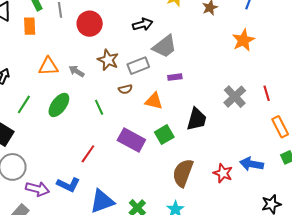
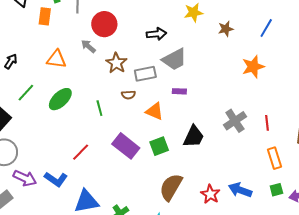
gray arrow: (77, 71) -> (88, 46), moved

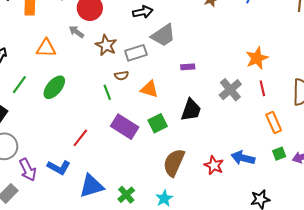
orange star: (253, 67) -> (257, 58), moved
purple rectangle: (179, 91) -> (188, 67), moved
green line: (99, 108) -> (107, 92), moved
purple arrow: (25, 178) -> (28, 170), turned 45

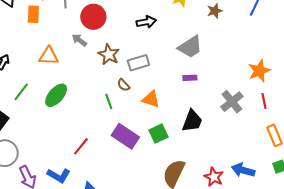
gray trapezoid: (163, 35) -> (190, 47), moved
brown semicircle: (122, 76) -> (124, 85), turned 56

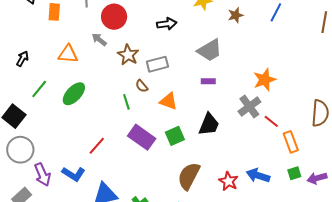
orange star: (259, 71) -> (265, 80), moved
red line: (264, 101) -> (271, 121), moved, turned -42

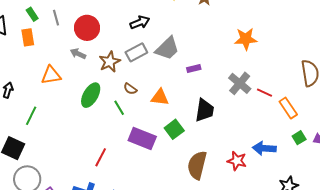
gray trapezoid: (210, 50) -> (167, 48), moved
brown star: (128, 55) -> (110, 62), turned 30
gray rectangle: (157, 64) -> (136, 52), moved
orange star: (265, 80) -> (246, 39), moved, turned 30
green ellipse: (74, 94) -> (91, 95), moved

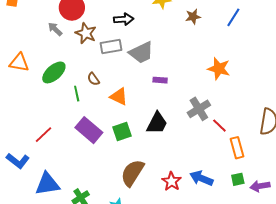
brown star: (110, 62) -> (86, 33), moved, turned 30
orange triangle: (51, 75) -> (19, 63), moved

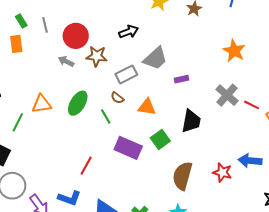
gray rectangle: (111, 47) -> (126, 74), moved
orange star: (219, 69) -> (234, 51), turned 30

